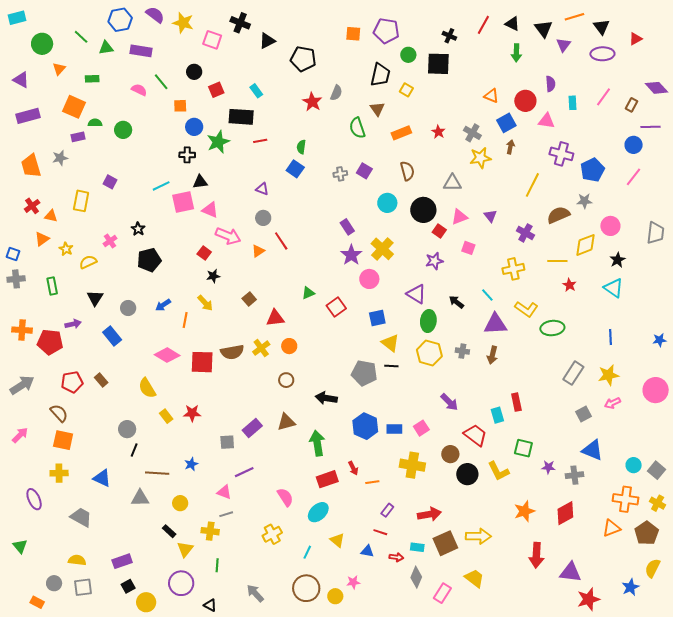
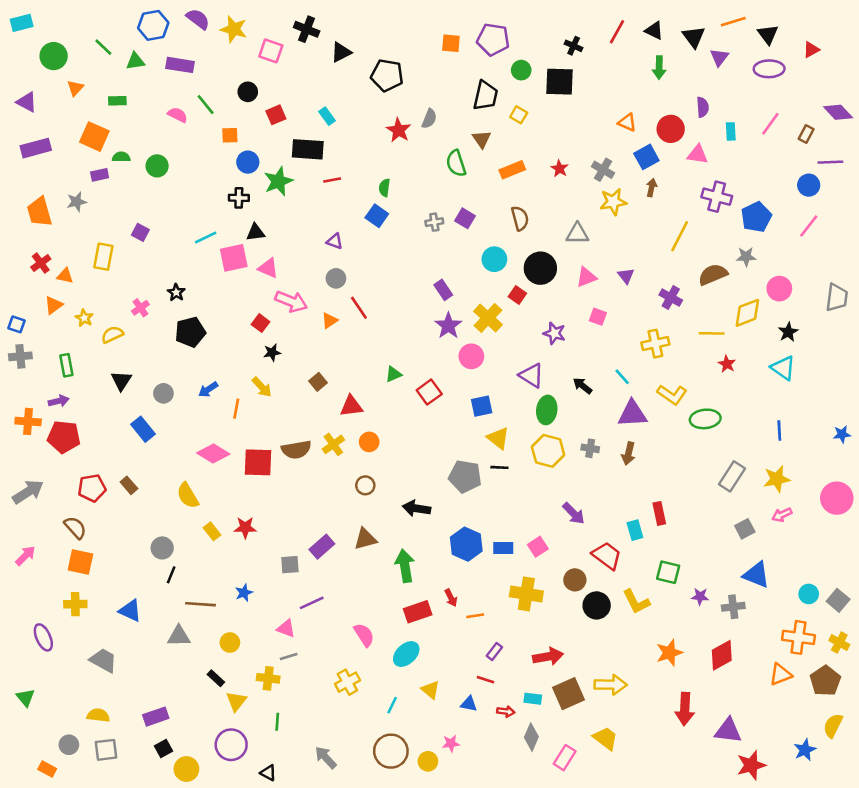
red square: (439, 231) -> (517, 295), moved
purple star: (434, 261) -> (554, 333), turned 30
purple arrow: (73, 324) -> (59, 401), moved

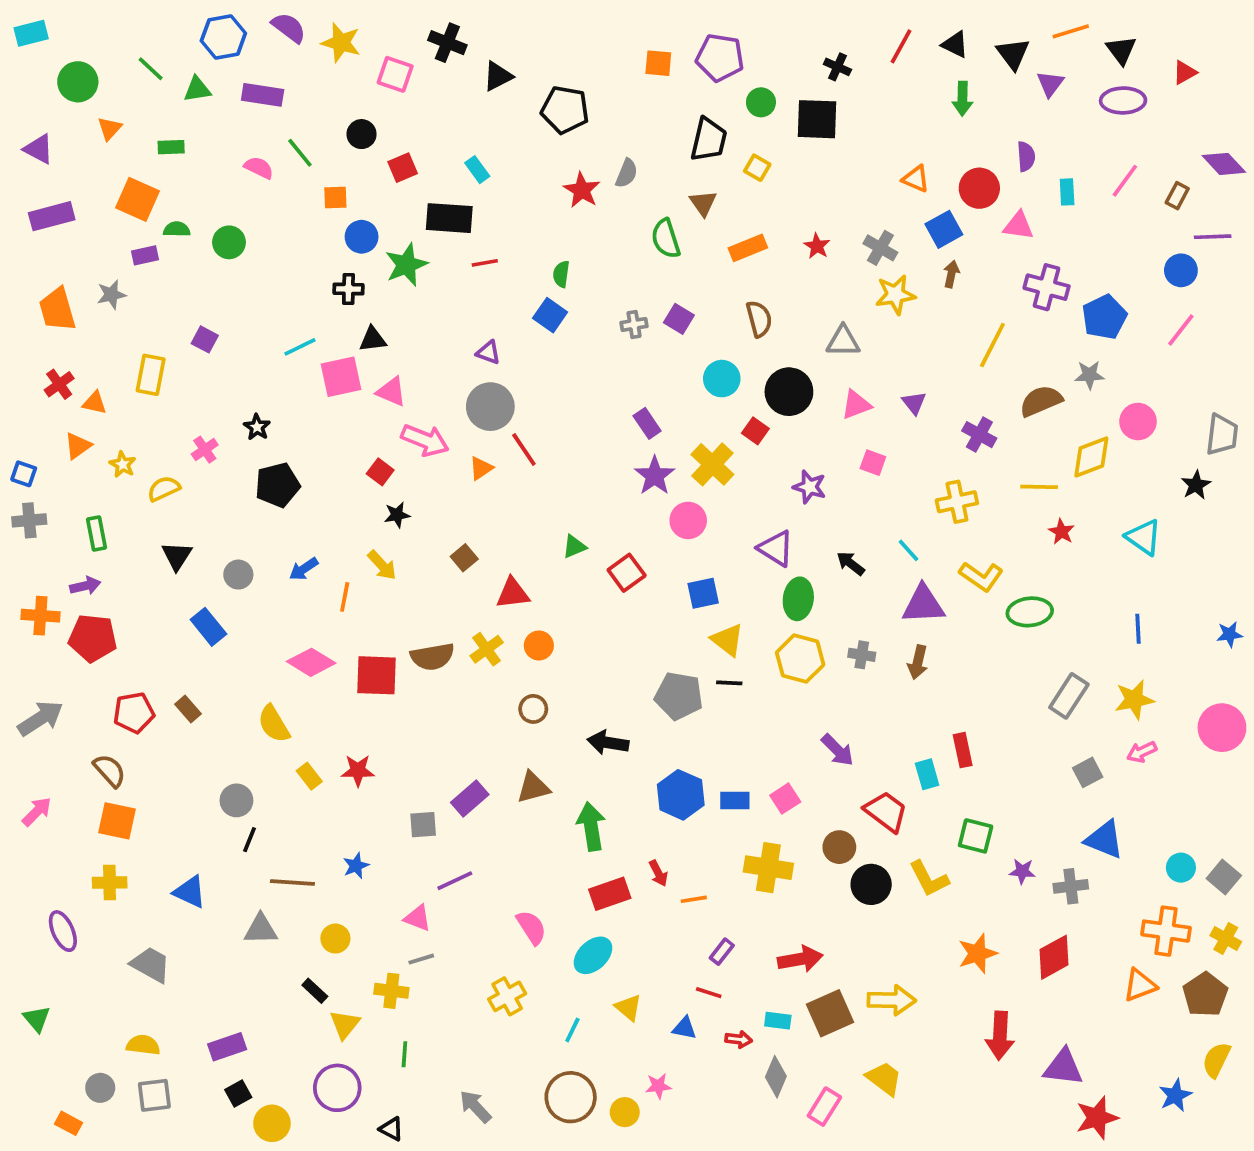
gray circle: (336, 278) -> (490, 407), size x1.6
black star: (788, 332) -> (1196, 485), moved

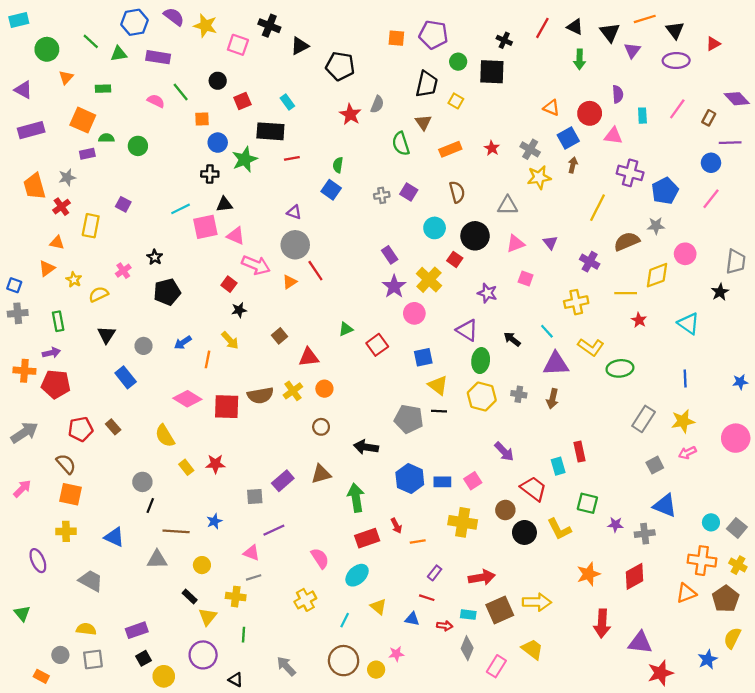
red cross: (59, 384) -> (61, 207), moved

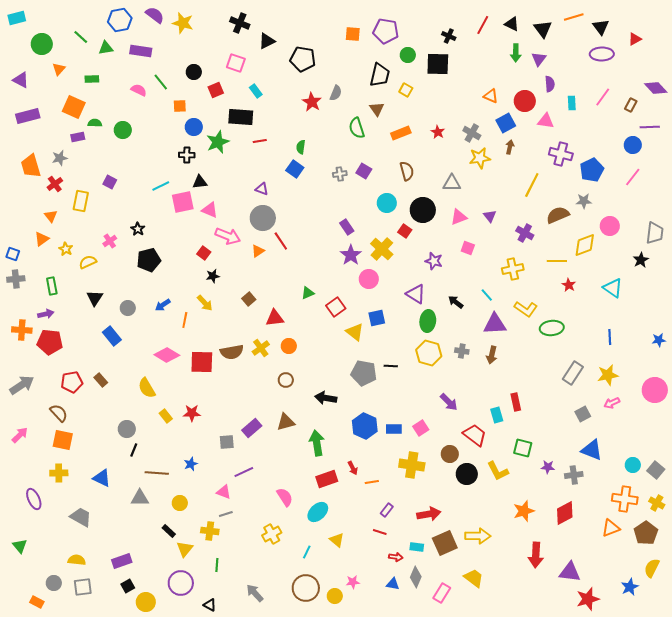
pink square: (238, 45) -> (236, 63), moved
purple triangle: (632, 50) -> (539, 59), moved
orange triangle: (57, 243) -> (51, 216), turned 40
yellow triangle: (438, 385) -> (355, 332), moved
blue triangle: (412, 619) -> (393, 584), moved

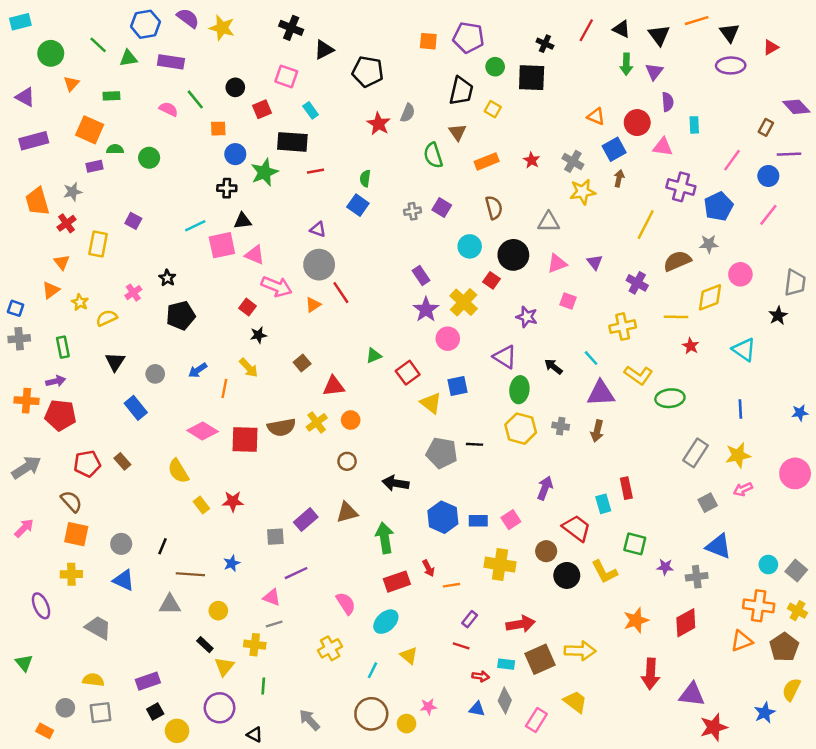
pink line: (603, 97) -> (732, 160), moved
purple arrow: (449, 402) -> (545, 488), turned -114
gray circle: (127, 429) -> (121, 544), moved

